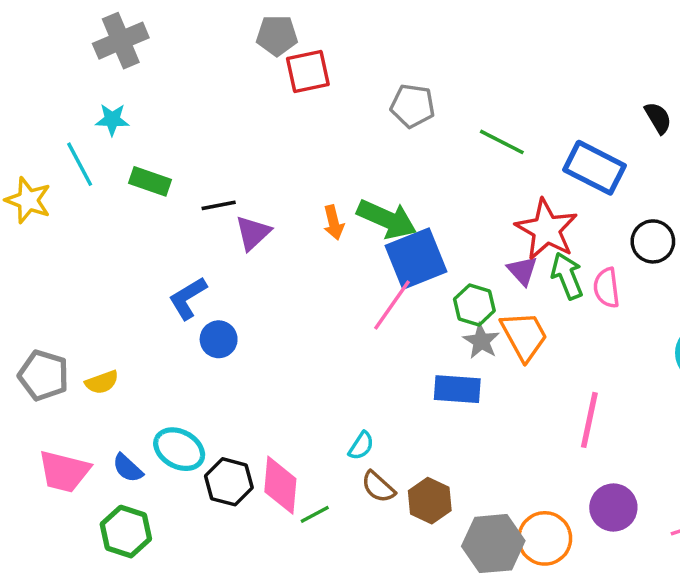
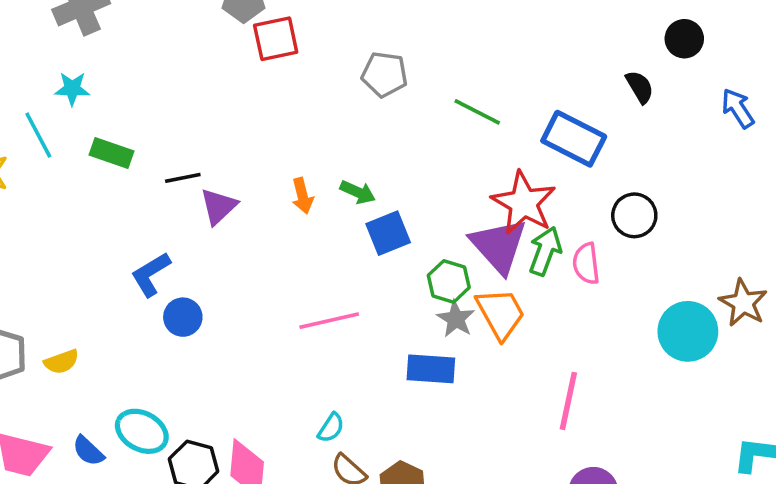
green arrow: (387, 219) -> (358, 192), size x0.6
blue square: (416, 259) -> (388, 233), size x0.7
purple triangle: (522, 271) -> (499, 246), size x1.8
green arrow: (567, 276) -> (545, 251), turned 42
pink line: (392, 305) -> (329, 321), moved, turned 42

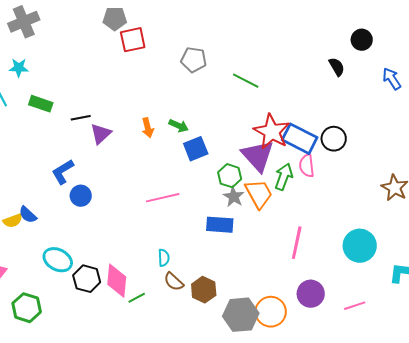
blue rectangle: (574, 139) -> (300, 139), moved
green arrow: (545, 251) -> (284, 177), moved
cyan circle: (688, 331) -> (360, 246), moved
cyan semicircle: (331, 428) -> (164, 258), turned -36
blue semicircle: (88, 451) -> (28, 215), moved

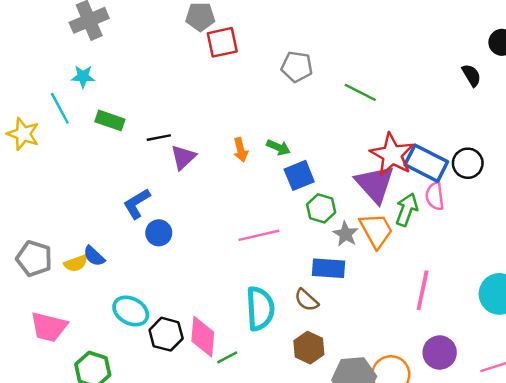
green hexagon: (230, 176) -> (321, 208), moved
cyan semicircle: (164, 258) -> (260, 309), size x2.0
brown semicircle: (174, 282) -> (307, 300), moved

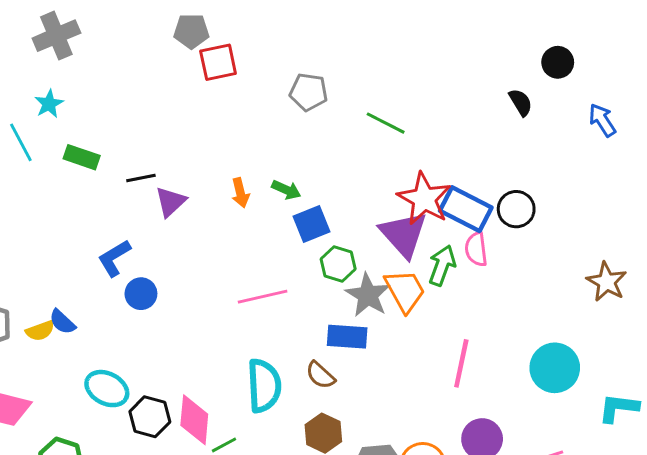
cyan star: (83, 77) -> (49, 104), turned -30
gray star: (346, 234) -> (368, 295), size x1.4

